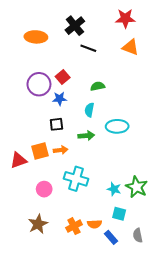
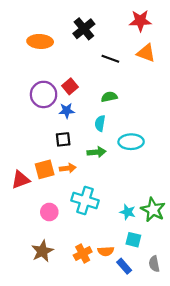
black line: (88, 48) -> (110, 59), moved

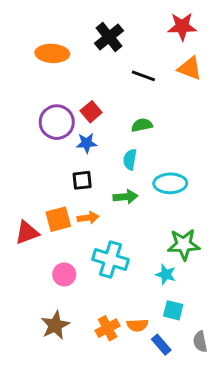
green star: (153, 210) -> (184, 245), moved, turned -30

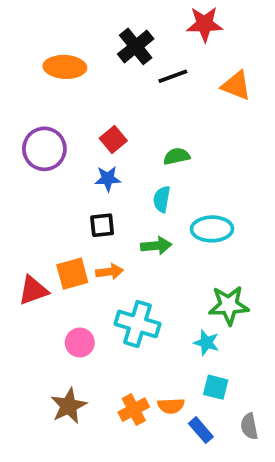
red star: (182, 27) -> (205, 24), moved
black line: (143, 76) -> (173, 76), moved, turned -40
purple circle: (57, 122) -> (44, 149), moved

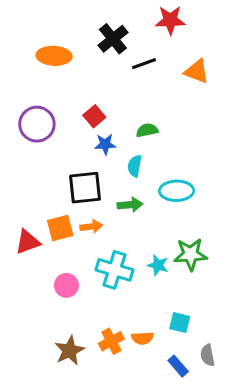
blue star: (108, 179) -> (105, 144), moved
black square: (102, 225) -> (85, 188), size x1.6
cyan star: (206, 343) -> (158, 265), moved
brown star: (69, 406) -> (70, 351), moved
blue rectangle: (201, 430) -> (178, 366), moved

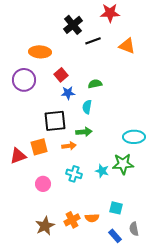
orange ellipse: (54, 56) -> (40, 52), moved
cyan ellipse: (177, 191) -> (134, 137), moved
orange arrow: (91, 226) -> (69, 146), moved
cyan cross: (114, 270) -> (74, 174), size x0.7

